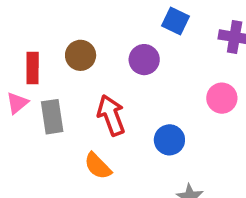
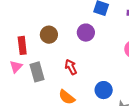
red arrow: (111, 115) -> (71, 67), size x0.7
blue circle: (169, 140) -> (104, 90), moved

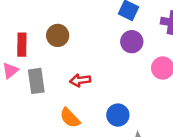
purple circle: (86, 33) -> (132, 42), moved
red arrow: (71, 67) -> (80, 80), turned -77

